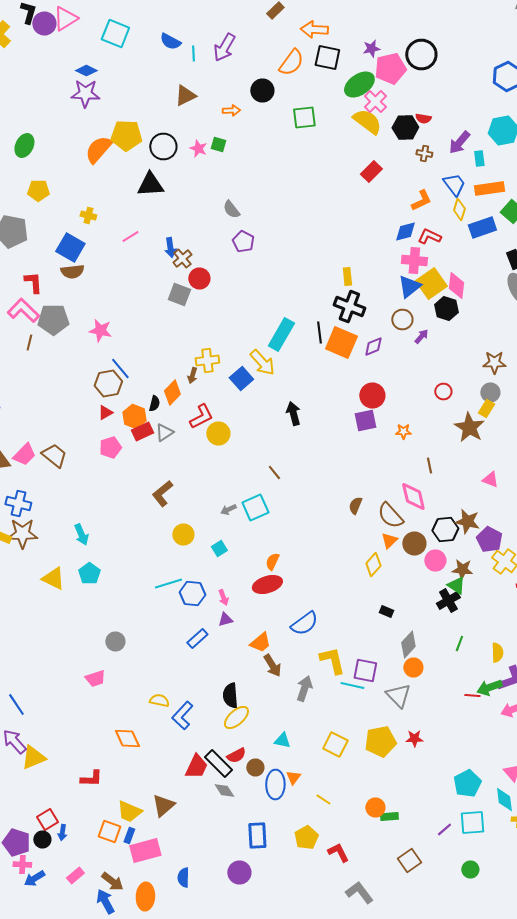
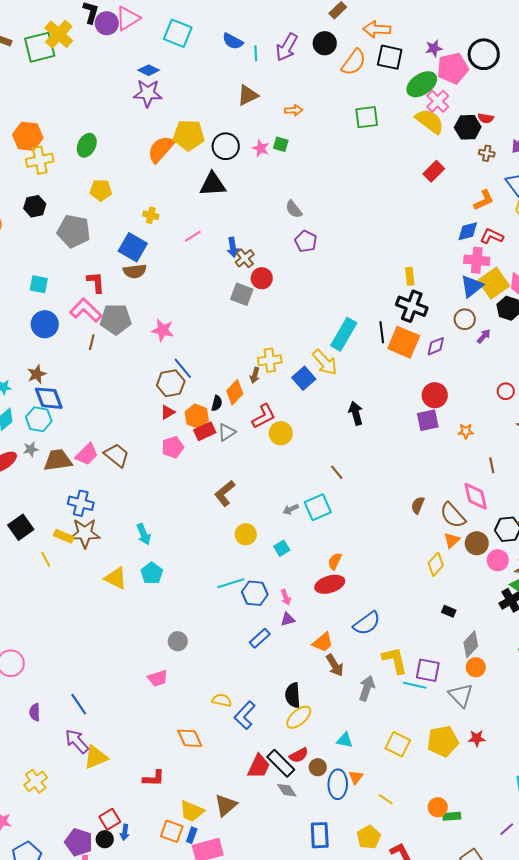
black circle: (262, 90) -> (325, 43), moved

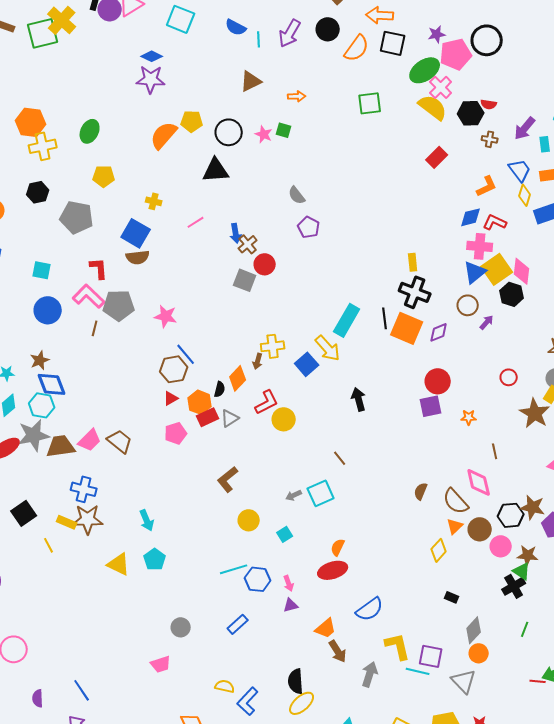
yellow pentagon: (189, 135) -> (192, 121), size x0.7
gray star: (31, 449) -> (34, 435), size x2.0
blue rectangle: (260, 638) -> (238, 624), moved

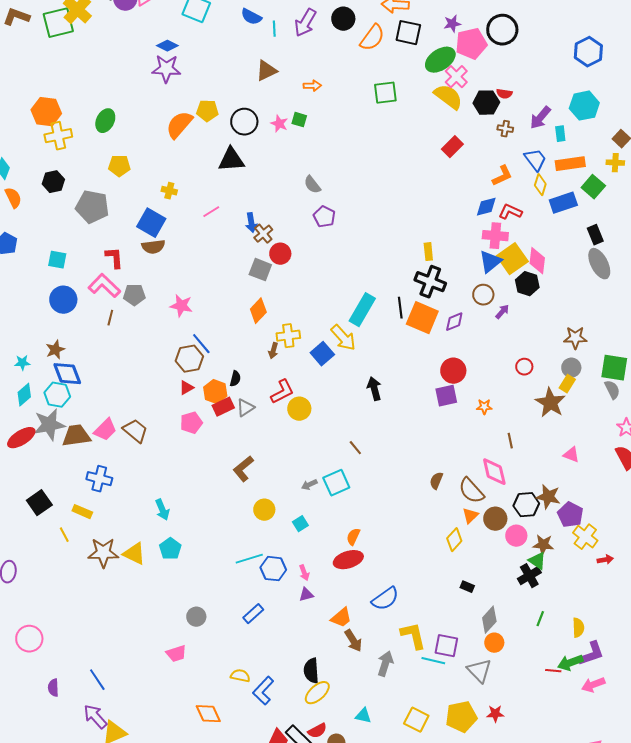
gray pentagon: (119, 305) -> (134, 295), size x0.7
orange diamond: (238, 378) -> (258, 311), moved
brown star: (88, 519) -> (103, 553), moved

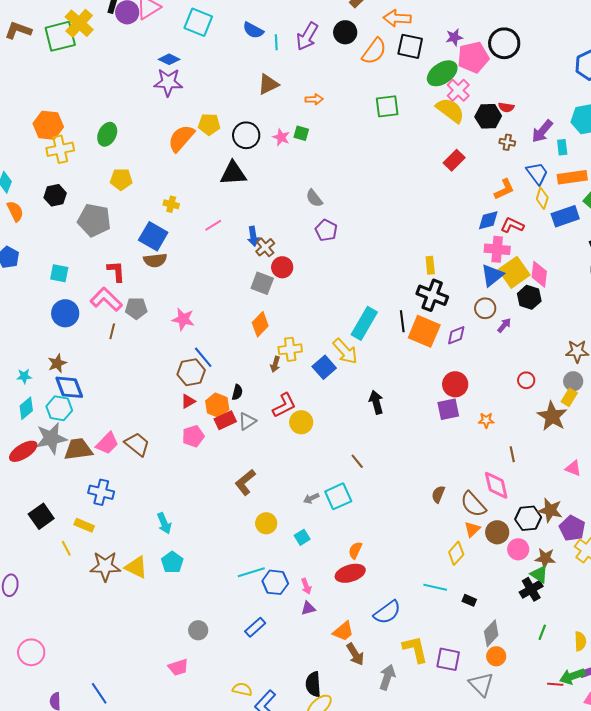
cyan line: (433, 661) -> (435, 587), moved

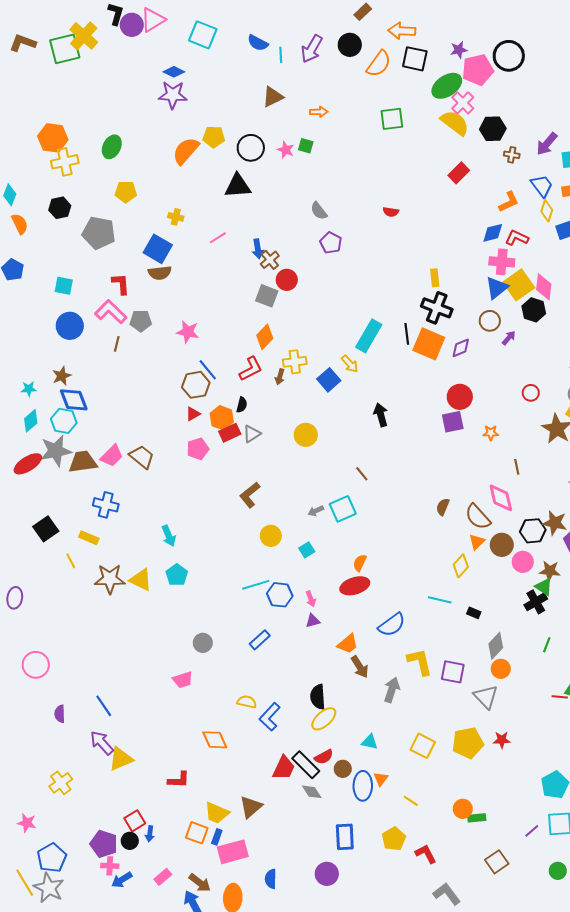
red semicircle: (506, 107) -> (391, 212), moved
yellow arrow: (345, 351) -> (350, 364), size x0.7
red L-shape: (284, 405) -> (251, 369), moved

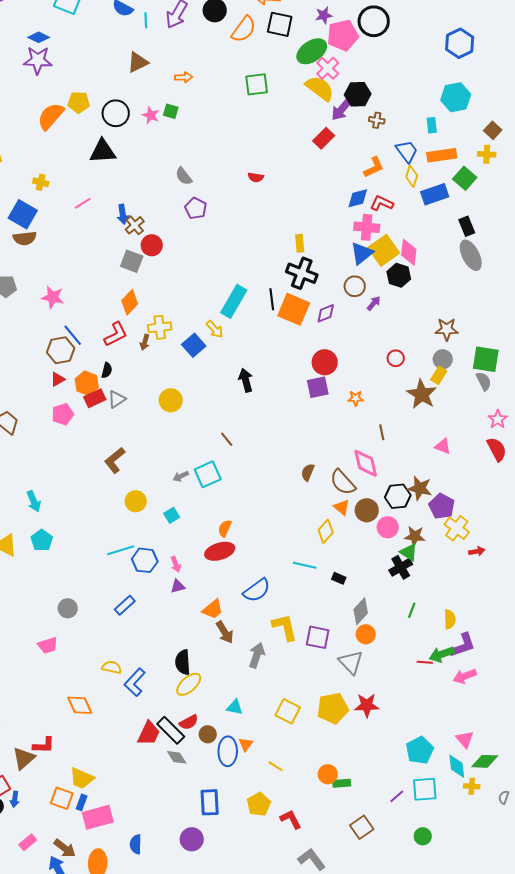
purple arrow: (547, 144) -> (342, 109), moved
orange triangle: (477, 542) -> (342, 507), turned -36
red star: (502, 740) -> (367, 705), size x1.4
brown triangle: (251, 807) -> (24, 758), moved

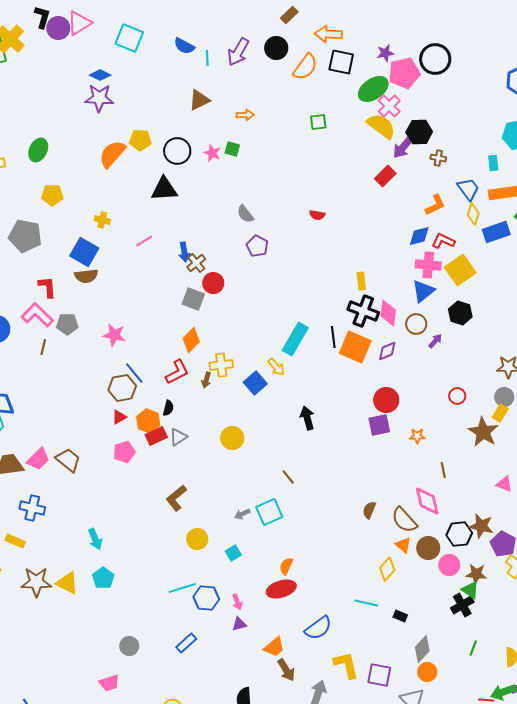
green square: (257, 84) -> (318, 122), size x0.7
yellow square: (384, 250) -> (460, 270), moved
pink diamond: (409, 252) -> (388, 313), moved

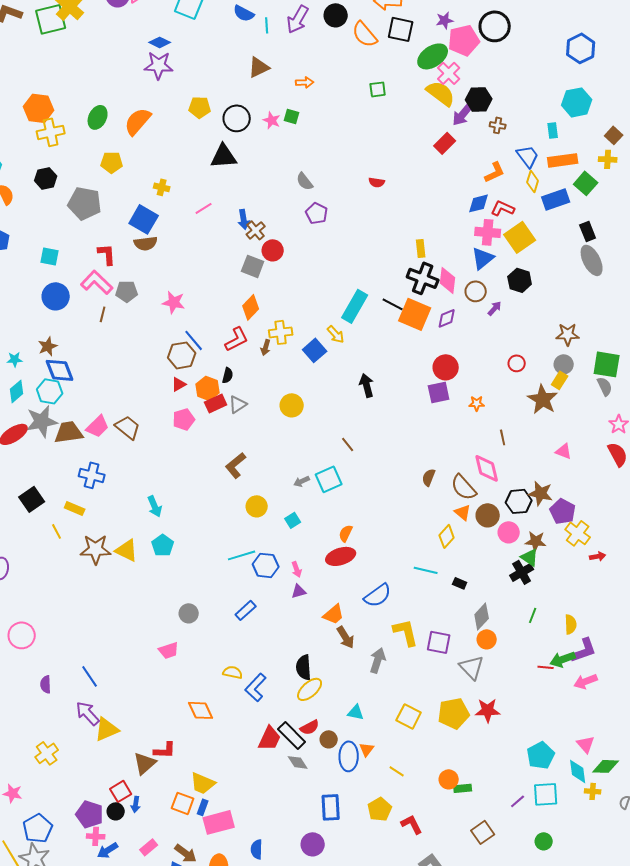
orange semicircle: (305, 67) -> (365, 34), turned 104
orange semicircle: (112, 154) -> (138, 121), moved
black line: (333, 337) -> (393, 304), turned -55

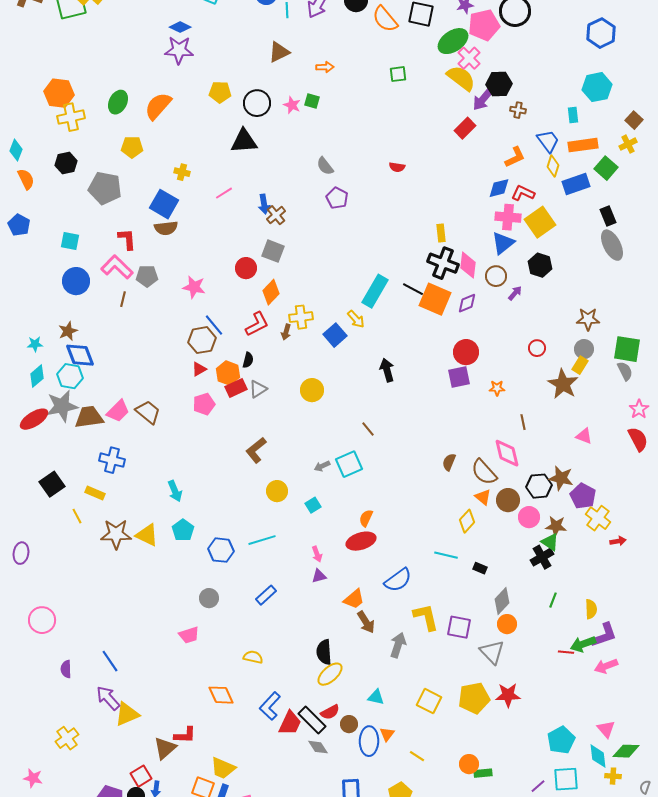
yellow cross: (608, 159) -> (628, 144), turned -30
red circle: (273, 250) -> (246, 268), moved
blue hexagon: (266, 565) -> (221, 550), moved
blue L-shape: (256, 687) -> (270, 706), moved

